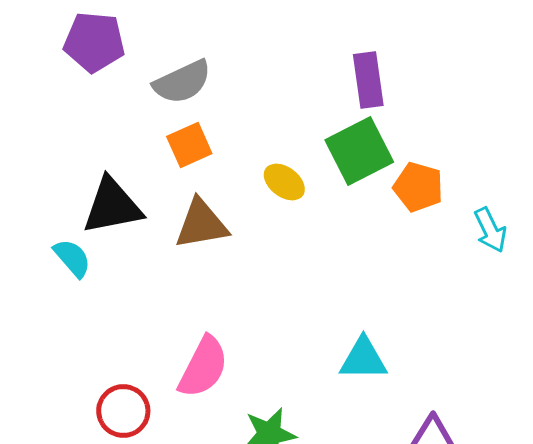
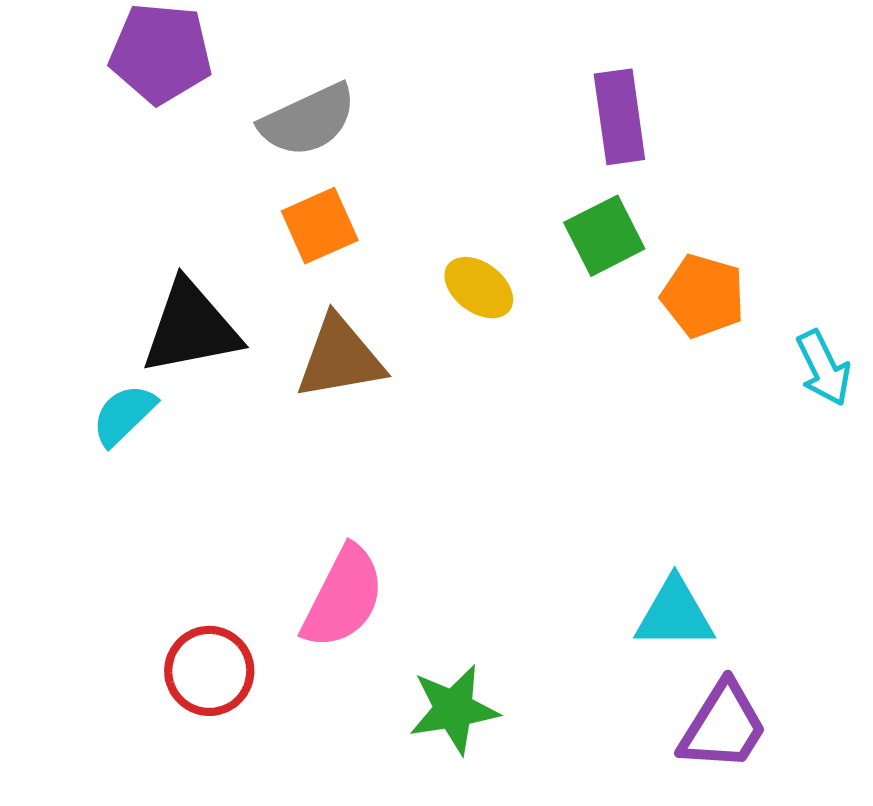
green square: (359, 151) -> (604, 236), size x0.7
cyan semicircle: (72, 258) -> (124, 415), turned -93
cyan triangle: (363, 359) -> (675, 614), moved

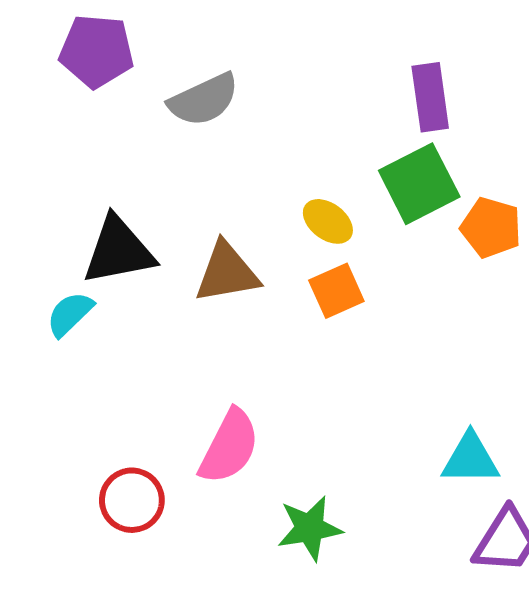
orange square: (320, 226) -> (336, 291), moved
green square: (604, 236) -> (419, 184), size x1.4

